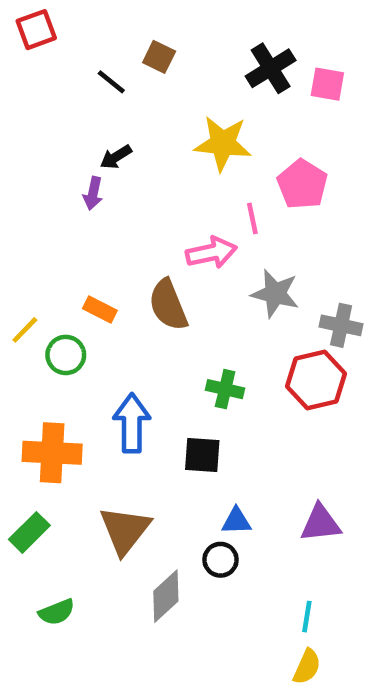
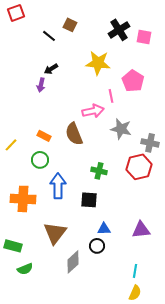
green circle: (66, 355) -> (40, 160), moved
green rectangle: (29, 532) -> (13, 246), moved, turned 60

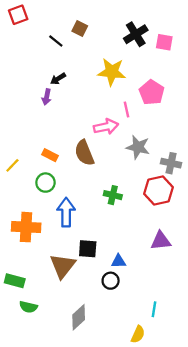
black square: (89, 200) -> (88, 249), moved
purple triangle: (141, 230) -> (161, 241), moved
gray diamond: (73, 262) -> (79, 317), moved
green semicircle: (25, 269) -> (28, 307), turned 35
yellow semicircle: (135, 293) -> (138, 334), moved

